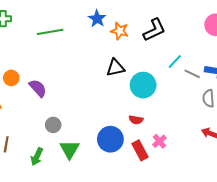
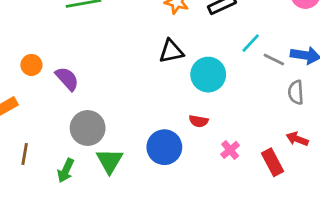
gray circle: (53, 125) -> (88, 128), size x1.6
red rectangle: (140, 150) -> (273, 162), moved

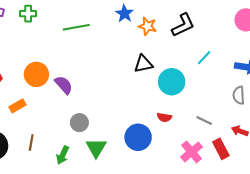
gray line: (274, 59) -> (204, 120), moved
orange circle: (31, 65) -> (36, 74), size x1.5
gray circle: (88, 128) -> (79, 123), size x0.7
pink cross: (230, 150) -> (192, 152), moved, size x1.5

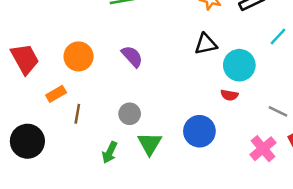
purple semicircle: (64, 85) -> (132, 56), moved
red semicircle: (164, 117) -> (229, 95), moved
brown line: (31, 143) -> (77, 114), moved

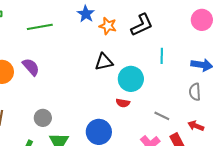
cyan line: (278, 37) -> (162, 56), turned -42
purple semicircle: (132, 56) -> (31, 67), moved

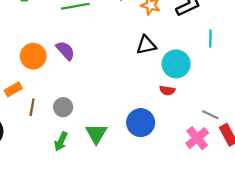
gray line: (162, 116) -> (210, 115), moved
gray circle: (43, 118) -> (63, 107), moved

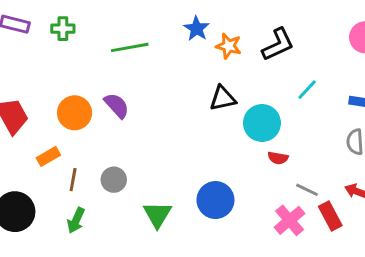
cyan line: (210, 38) -> (307, 90), turned 42
red semicircle: (167, 90) -> (278, 158), moved
green arrow: (61, 141) -> (76, 220), moved

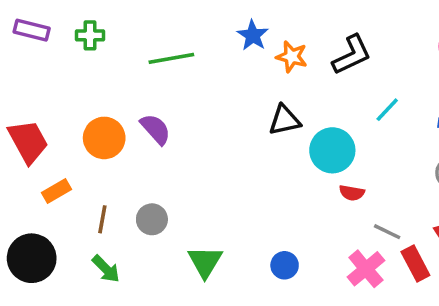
orange rectangle: (48, 156) -> (56, 191), moved
blue circle: (215, 200) -> (285, 265), moved, size x0.6
green arrow: (76, 220) -> (106, 269), turned -70

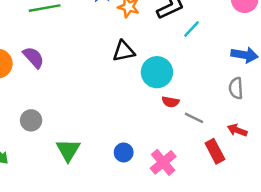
cyan line: (387, 110) -> (192, 29), moved
gray line: (387, 232) -> (194, 118), moved
pink cross: (366, 269) -> (163, 162), moved

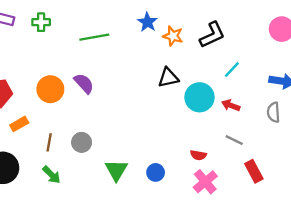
cyan line: (192, 29) -> (232, 70), moved
red semicircle: (171, 102) -> (198, 155), moved
red arrow: (237, 130) -> (231, 105), moved
blue circle: (124, 152) -> (156, 172), moved

